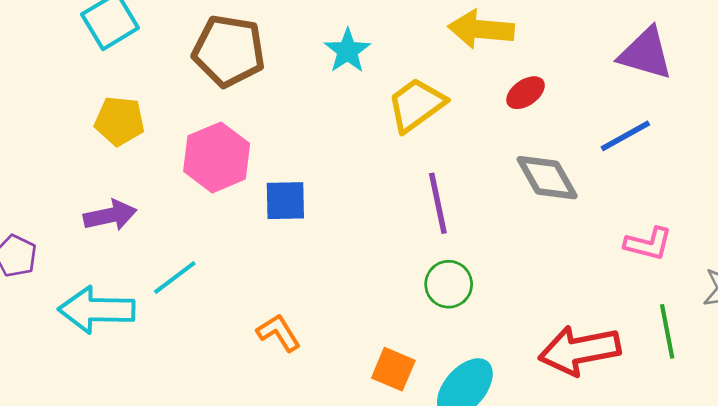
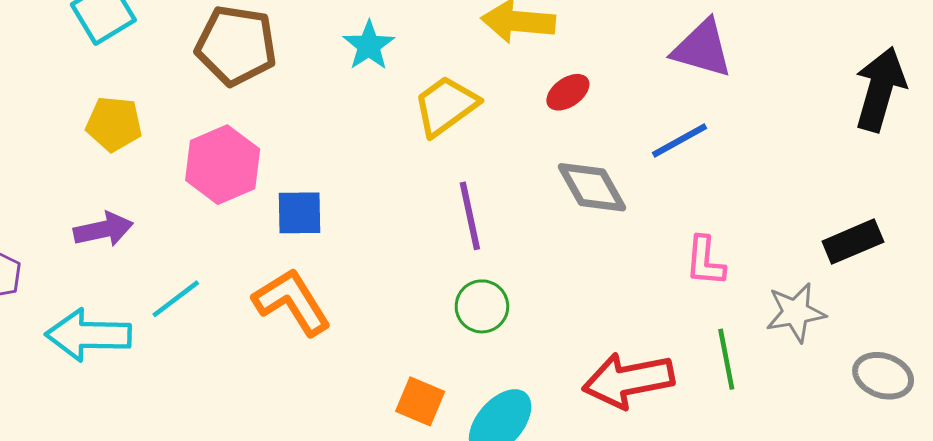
pink L-shape: (648, 244) -> (705, 261), turned 81
orange L-shape: (279, 333) -> (292, 302), moved, size x1.6

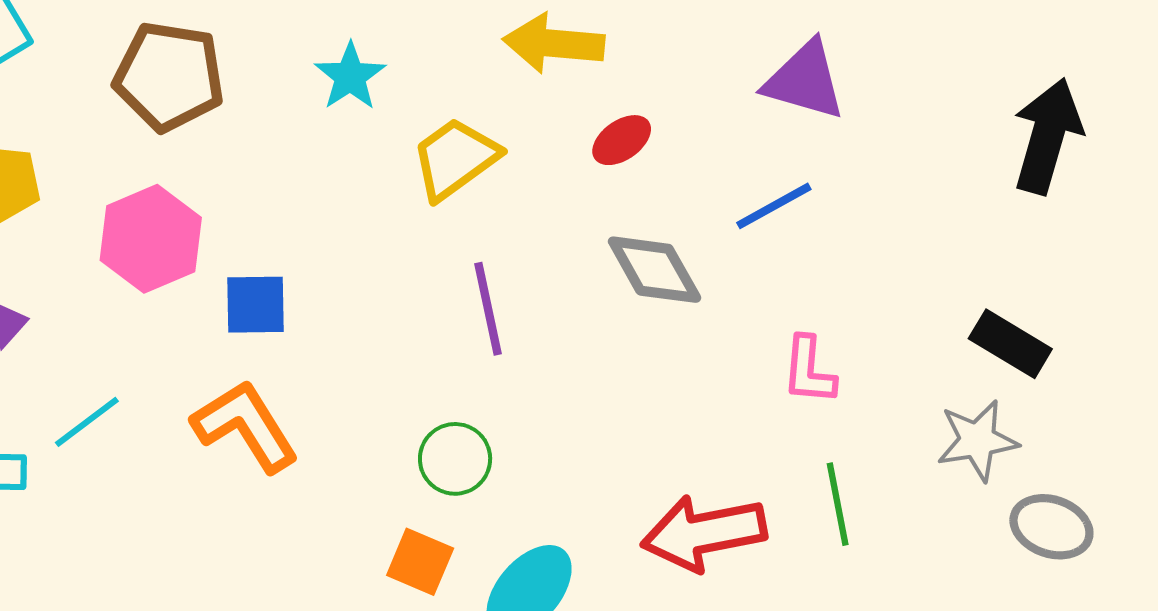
black rectangle: (853, 242) -> (1010, 344), turned 54
green circle: (482, 306) -> (455, 459), moved
gray star: (796, 312) -> (977, 440), moved

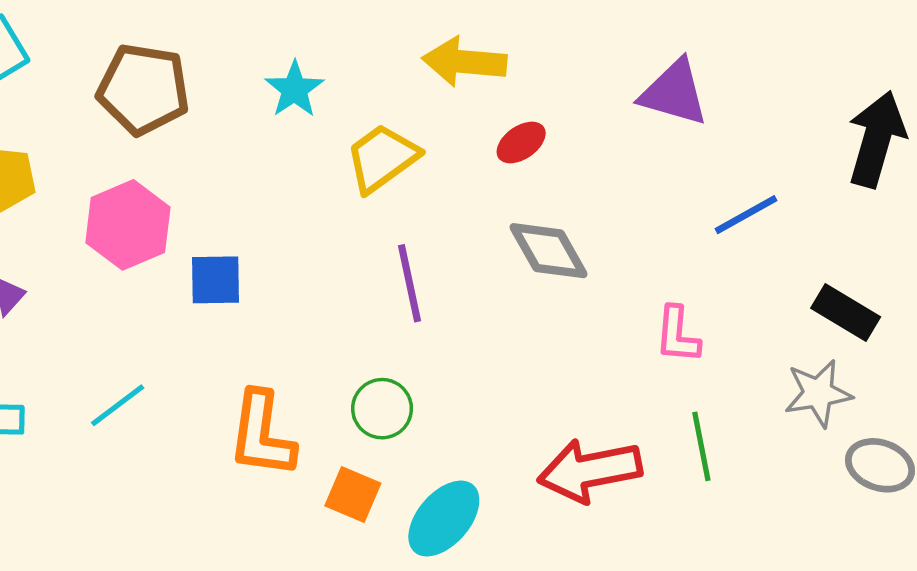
blue line: (774, 206) -> (746, 215), moved
cyan line: (87, 422) -> (118, 405), moved
orange L-shape: (245, 426) -> (262, 434), moved, turned -140

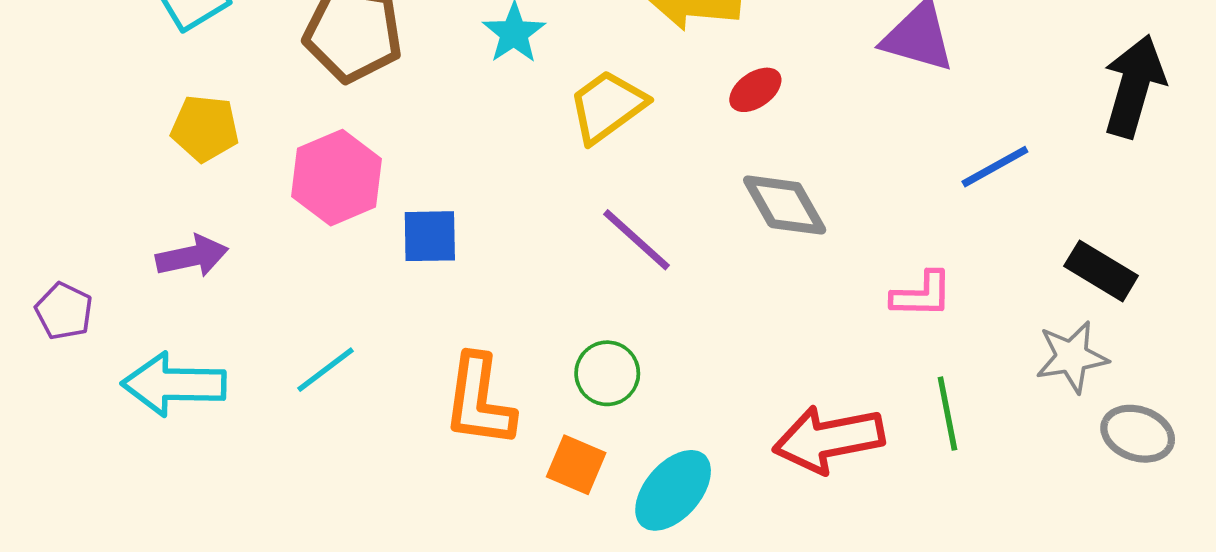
purple line: (410, 283) -> (636, 240), turned -36
pink L-shape: (677, 335) -> (922, 295), turned -94

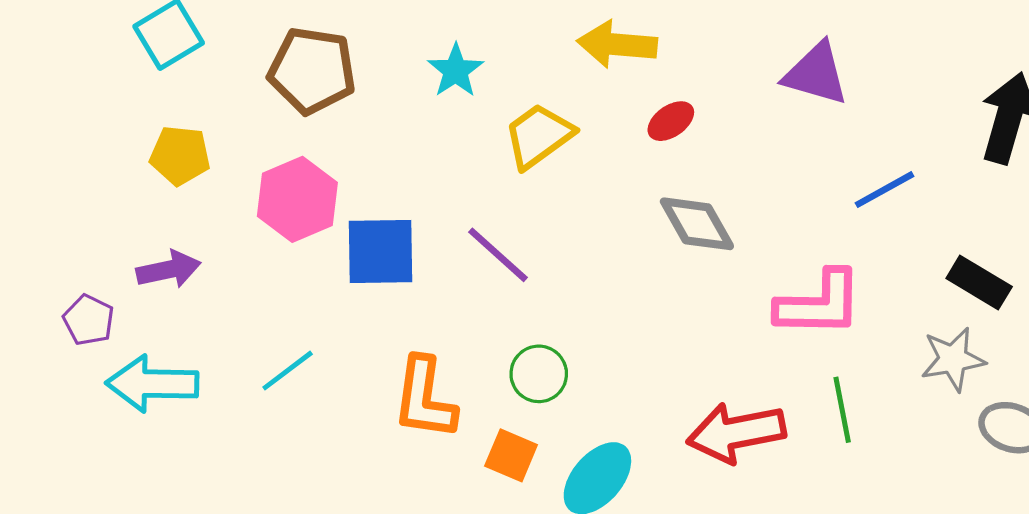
blue square: (430, 236) -> (381, 252), size x1.4
purple line: (636, 240) -> (498, 255), moved
pink L-shape: (922, 295) -> (819, 304), size x1.6
purple pentagon: (64, 311) -> (89, 320), moved

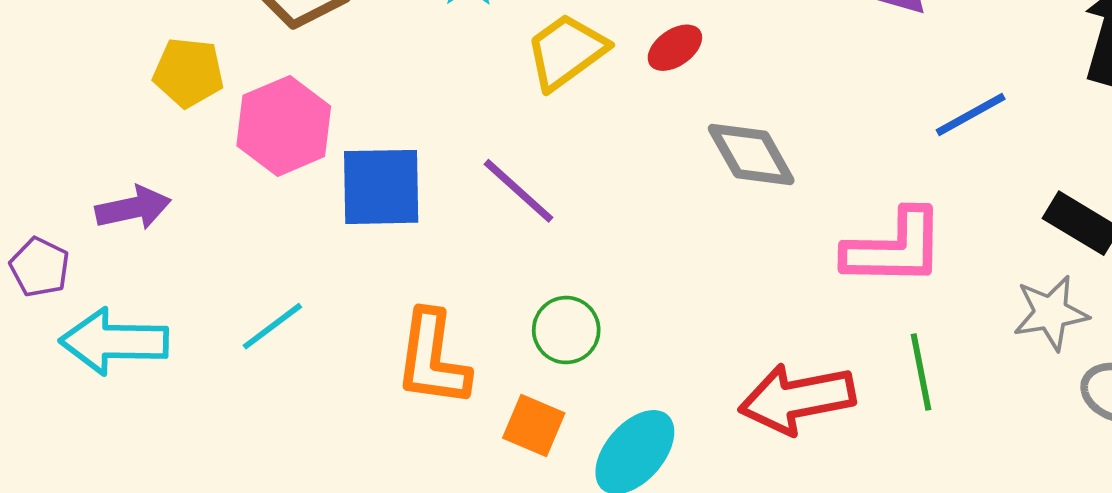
red ellipse: (671, 121) -> (675, 48), moved
yellow pentagon: (180, 155) -> (188, 72), moved

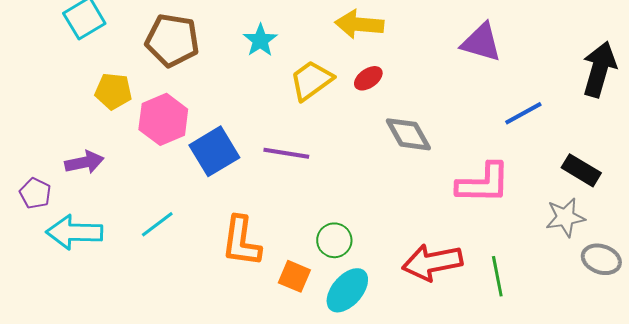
blue square: (381, 187) -> (214, 151), turned -30
purple line: (518, 191) -> (286, 153), turned -33
green circle: (566, 330) -> (334, 240), moved
green line: (921, 372) -> (497, 276), moved

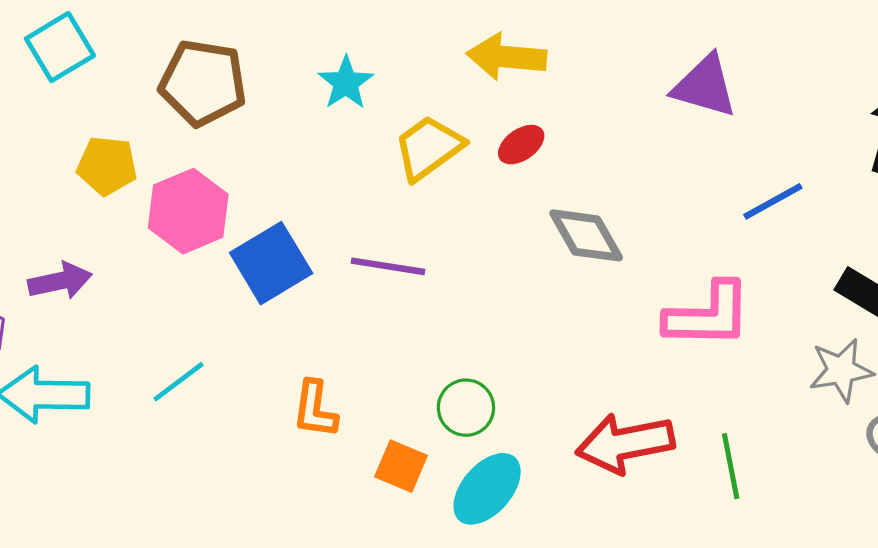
orange L-shape: (241, 241) -> (315, 409), size x0.7

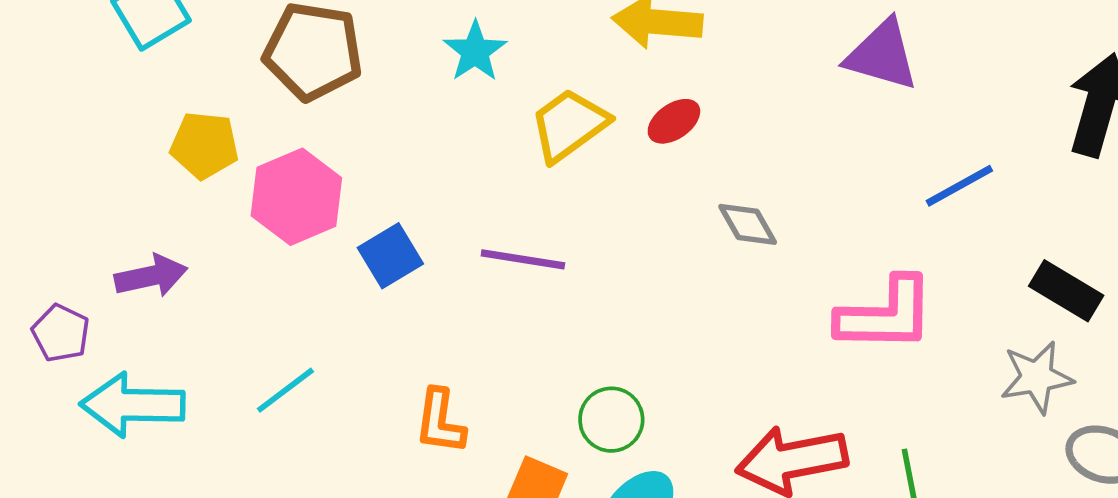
gray diamond: (586, 235) -> (748, 224), size x0.7
blue square: (271, 263) -> (390, 256), size x0.7

